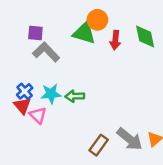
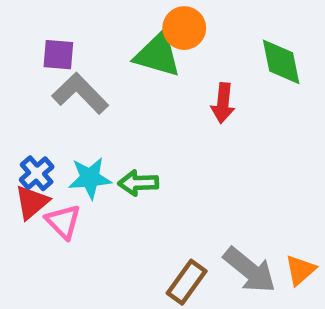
red arrow: (115, 40) -> (223, 103), moved
red triangle: (22, 106) -> (32, 202), turned 30

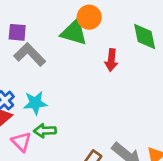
green arrow: (138, 183) -> (45, 131), moved
pink triangle: (63, 222) -> (21, 142), moved

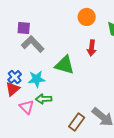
orange circle: (89, 17) -> (87, 17), moved
green triangle: (74, 32) -> (65, 65), moved

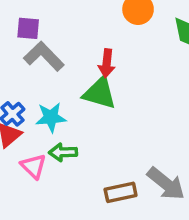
red arrow: (92, 48) -> (107, 63), moved
brown rectangle: (77, 122) -> (121, 192), turned 42

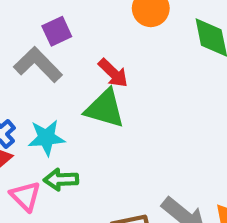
purple square: (28, 28) -> (57, 31), moved, turned -30
red arrow: (107, 63) -> (113, 73), turned -52

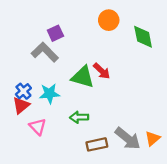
red arrow: (113, 73) -> (102, 71), moved
green arrow: (61, 179) -> (79, 117), moved

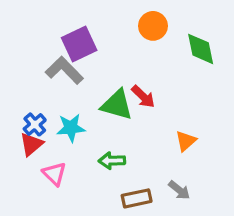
purple square: (55, 33) -> (79, 44), size x1.5
gray arrow: (128, 139) -> (179, 190), size x0.6
orange triangle: (153, 139) -> (186, 141), moved

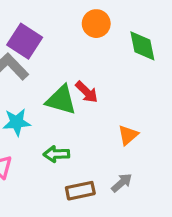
purple square: (79, 44) -> (25, 41), turned -32
gray arrow: (179, 190) -> (122, 183), turned -80

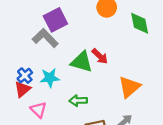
purple square: (25, 41) -> (55, 20), turned 30
orange triangle: (128, 135) -> (129, 87), size x1.5

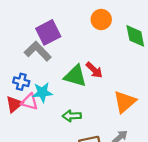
blue cross: (25, 76) -> (21, 82), moved, turned -35
pink triangle: (38, 110) -> (29, 102), moved, turned -30

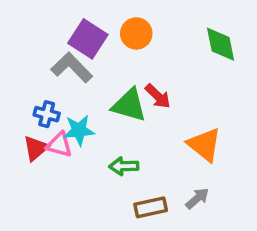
orange circle: (101, 19) -> (136, 33), moved
purple square: (48, 32) -> (88, 39), turned -30
orange triangle: (125, 102) -> (204, 145), turned -40

